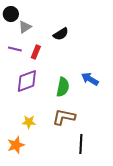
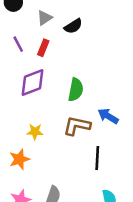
gray triangle: (25, 27) -> (45, 18), moved
purple line: (15, 49) -> (18, 44), turned 48
blue arrow: (90, 79) -> (108, 116), moved

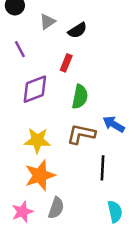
red rectangle: (43, 48) -> (66, 63), moved
yellow star: (35, 132) -> (37, 140), size x1.5
orange star: (19, 159) -> (40, 175), moved, size x1.4

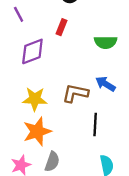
green semicircle: (80, 97) -> (105, 42), moved, turned 80

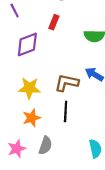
black line: (95, 124) -> (66, 111), moved
orange star: (37, 131) -> (32, 118), size x0.7

